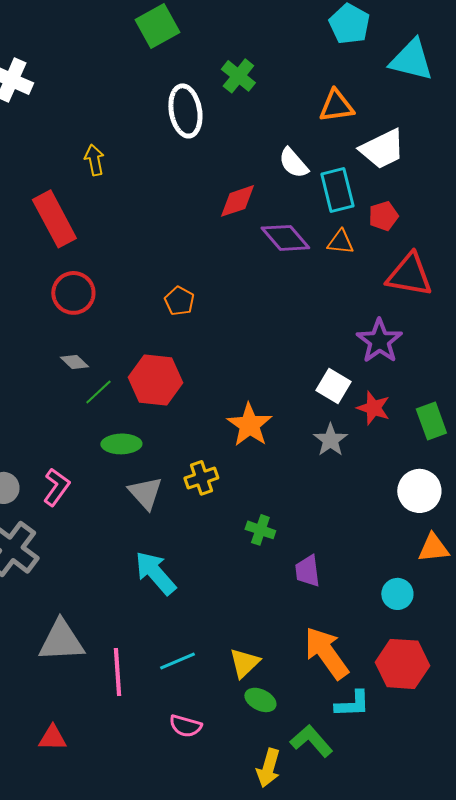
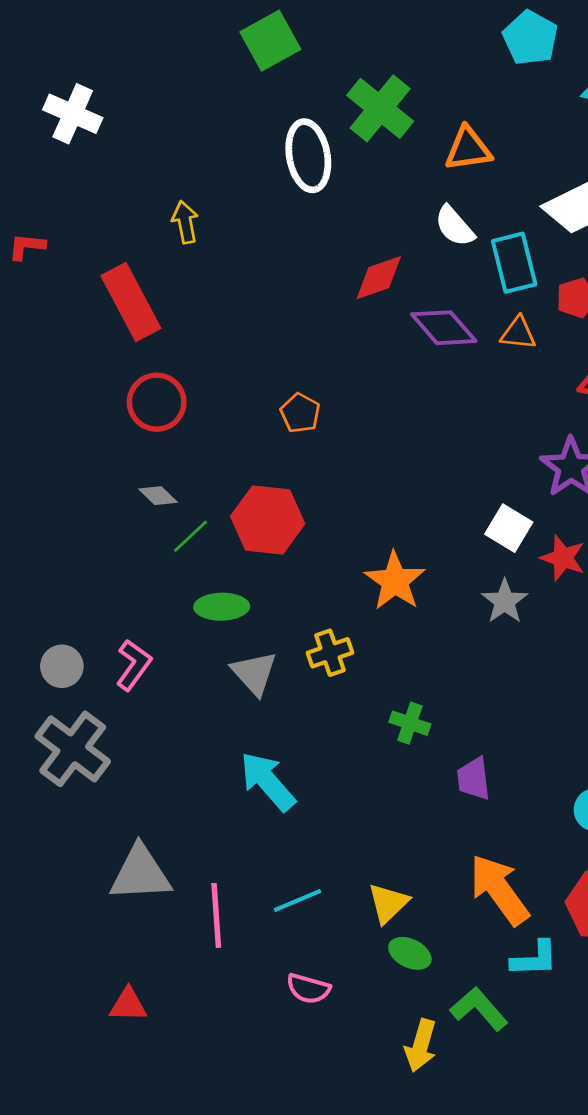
green cross: (238, 76) -> (380, 108), size x1.4
orange triangle: (336, 106) -> (468, 149), moved

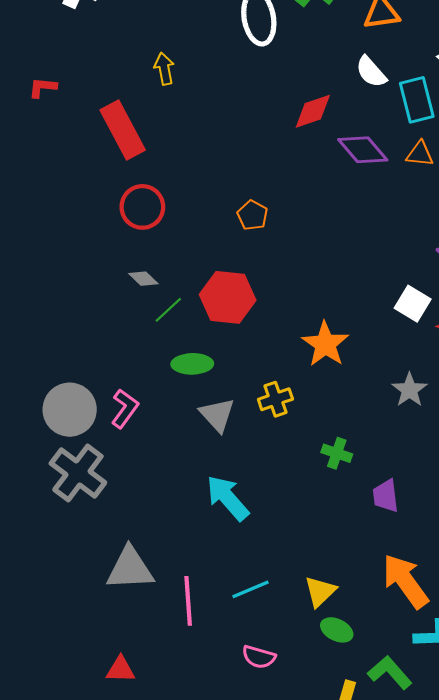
gray star: (505, 601) -> (409, 390), moved
gray circle: (62, 666) -> (70, 410), size x1.6

